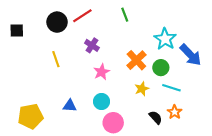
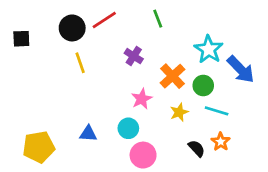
purple cross: (92, 45) -> (134, 56), moved
yellow line: (56, 59) -> (80, 63), moved
pink star: (102, 72) -> (142, 99), moved

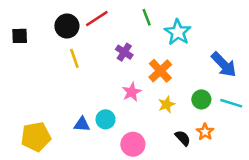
cyan star: (209, 49) -> (178, 32), moved
green circle: (203, 85) -> (201, 99), moved
cyan line: (217, 111) -> (231, 103), moved
cyan circle: (128, 128) -> (106, 119), moved

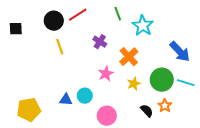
green circle: (201, 99) -> (162, 80), size x1.5

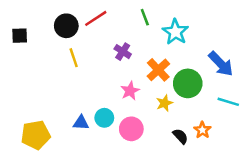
green circle: (162, 80) -> (188, 83), moved
pink circle: (107, 116) -> (131, 129), moved

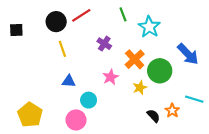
cyan line: (228, 102) -> (194, 99), moved
blue triangle: (81, 123) -> (69, 81), moved
pink circle: (131, 129) -> (76, 120), moved
yellow pentagon: (36, 135) -> (30, 115), turned -30

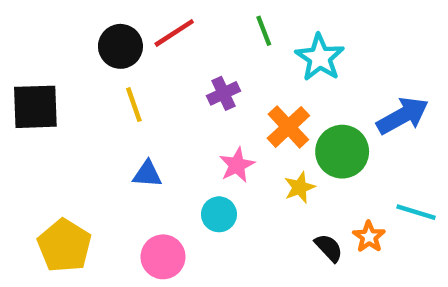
black square: (16, 30) -> (35, 107), moved, size x1.6
purple cross: (104, 44) -> (223, 93), turned 32
blue arrow: (188, 54) -> (403, 116), turned -75
cyan circle: (89, 100) -> (219, 214), moved

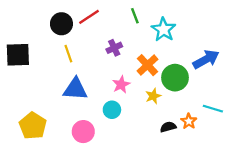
blue triangle: (147, 174) -> (75, 89), size x1.6
black semicircle: (329, 248) -> (168, 127), turned -63

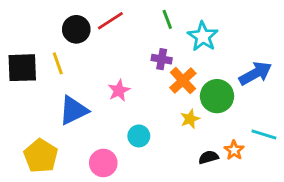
purple cross: (114, 48) -> (162, 59), moved, turned 35
yellow line: (68, 54) -> (58, 63), moved
pink star: (121, 85) -> (119, 90), moved
blue triangle: (75, 89) -> (73, 110), moved, turned -30

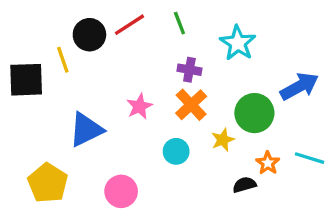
green line: (167, 19) -> (179, 23), moved
yellow line: (58, 63) -> (63, 60), moved
orange cross: (183, 81) -> (191, 105), moved
cyan circle: (139, 136) -> (176, 151), moved
orange star: (234, 150) -> (268, 163), moved

